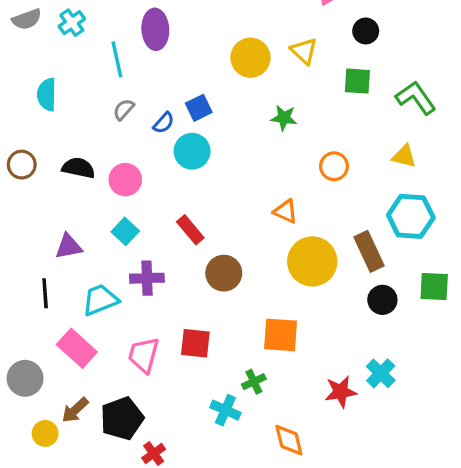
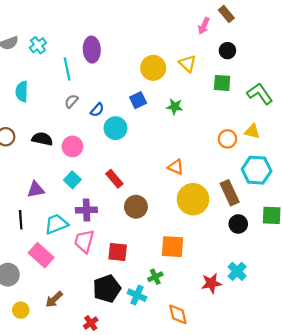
blue square: (199, 108) -> (138, 100), moved
orange circle: (334, 166) -> (227, 139), moved
pink trapezoid: (144, 355) -> (84, 241), moved
brown arrow: (75, 410) -> (54, 299), moved
black pentagon: (122, 418) -> (107, 289), moved

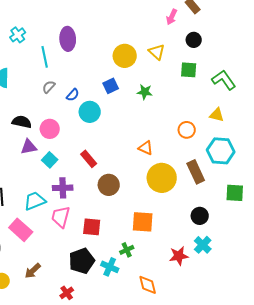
orange circle: (227, 139) -> (187, 130), moved
purple triangle: (36, 190) -> (29, 147), moved
black circle: (238, 224) -> (200, 216), moved

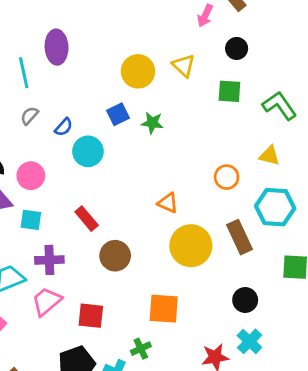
green star: (145, 92) -> (152, 123), moved
cyan square: (50, 160) -> (31, 220), turned -35
pink trapezoid: (61, 217) -> (47, 301), turned 35

